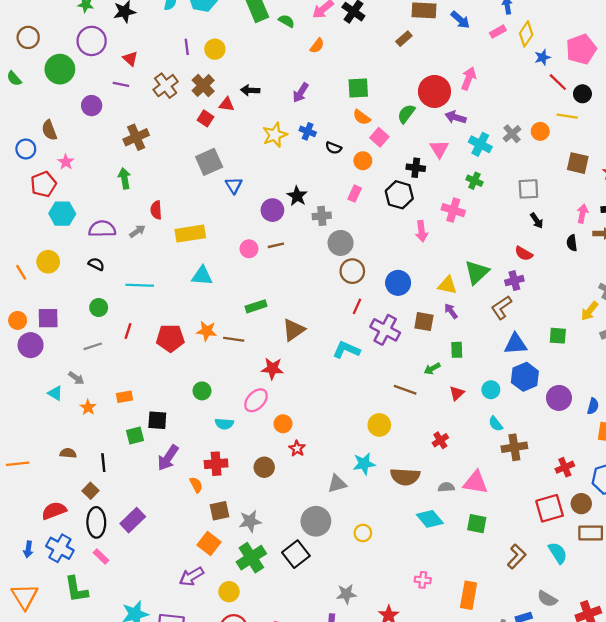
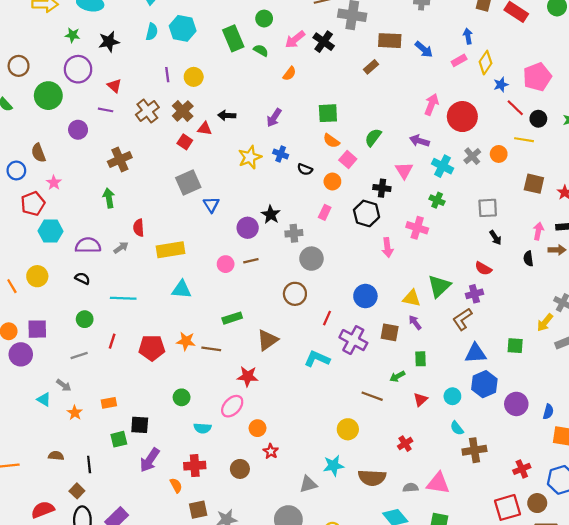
red circle: (434, 91) -> (462, 117), moved
brown circle: (352, 271) -> (295, 294), moved

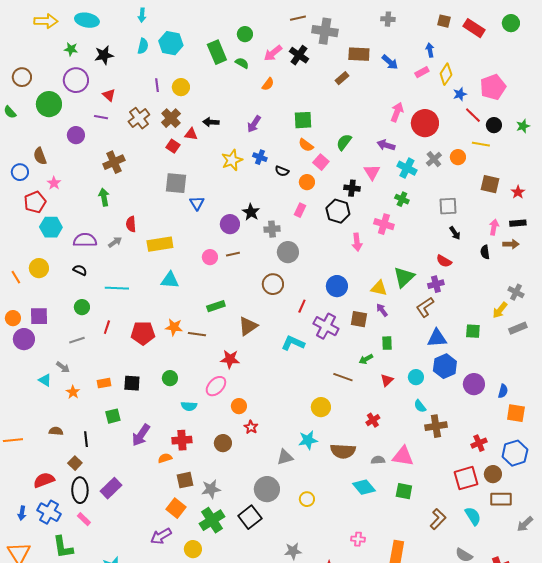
gray square: (188, 183) -> (176, 183), turned 30
black square: (140, 425) -> (132, 383), moved
orange semicircle: (176, 485) -> (165, 458), turned -80

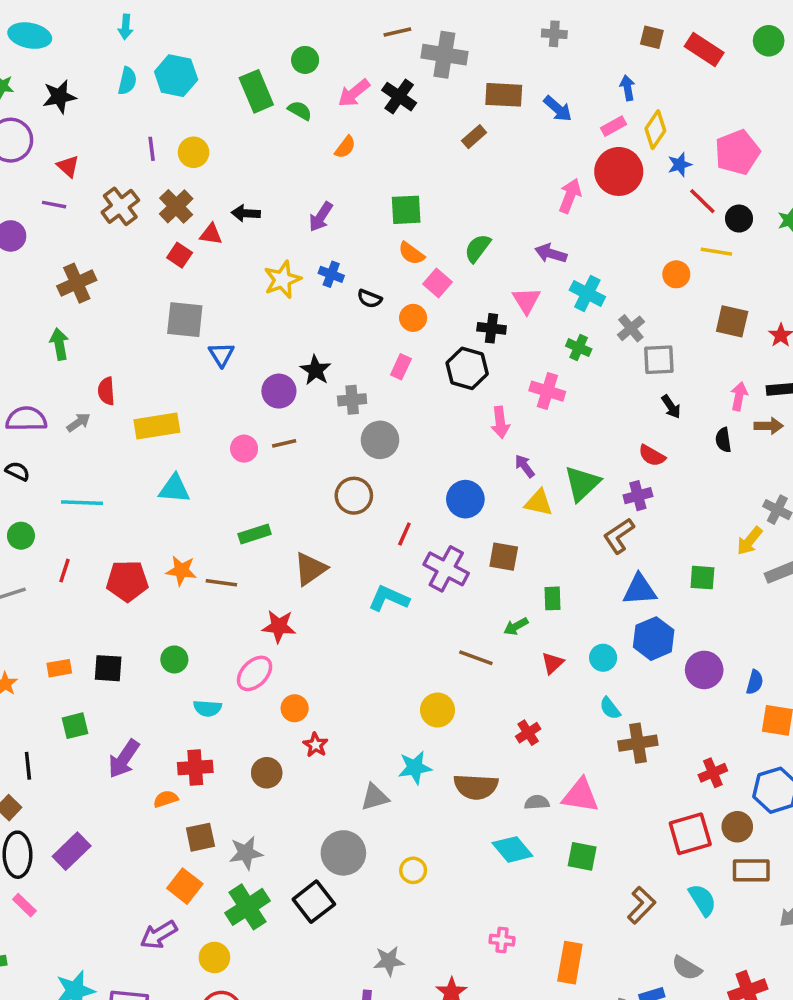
red circle: (425, 123) -> (619, 171), moved
gray cross: (434, 159) -> (631, 328), moved
purple arrow: (382, 310) -> (525, 466), moved

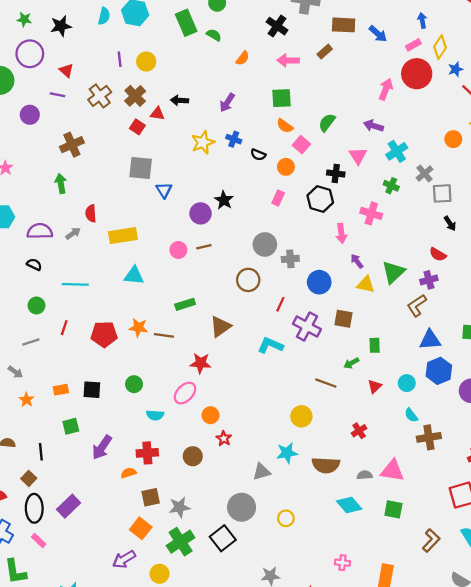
pink arrow: (354, 93) -> (288, 60), moved, turned 40
cyan cross: (587, 293) -> (397, 151), turned 30
gray cross: (352, 400) -> (290, 259), moved

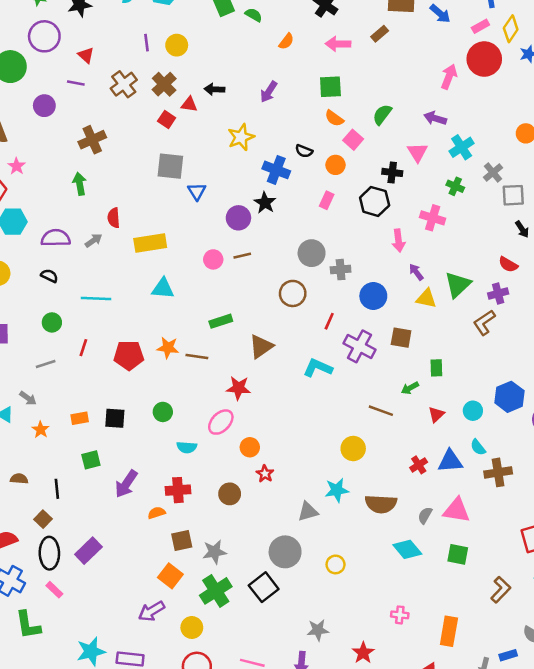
blue cross: (234, 139) -> (276, 170), moved, size x1.5
blue triangle: (430, 340) -> (450, 461), moved
gray semicircle: (365, 475) -> (425, 515), turned -56

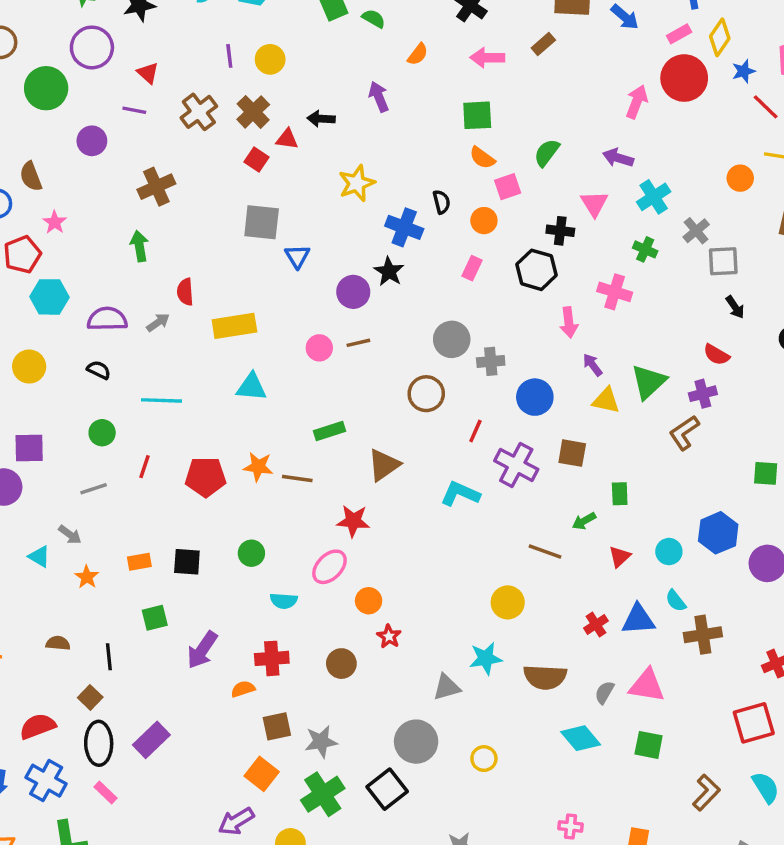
purple arrow: (269, 92) -> (379, 97), moved, turned 125
pink square: (353, 140) -> (508, 187), turned 30
black semicircle: (304, 151) -> (442, 202), turned -126

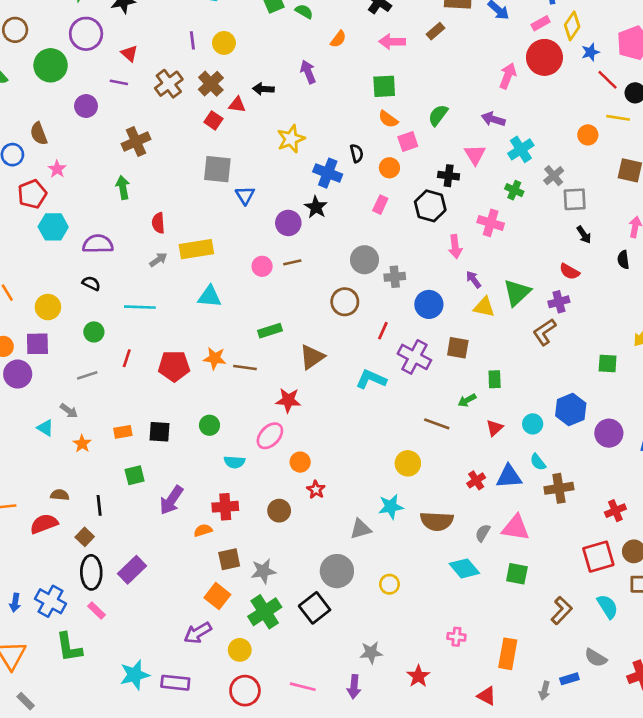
gray arrow: (158, 322) -> (158, 260), moved
yellow circle: (29, 367) -> (48, 307), moved
red semicircle: (38, 726) -> (44, 524), moved

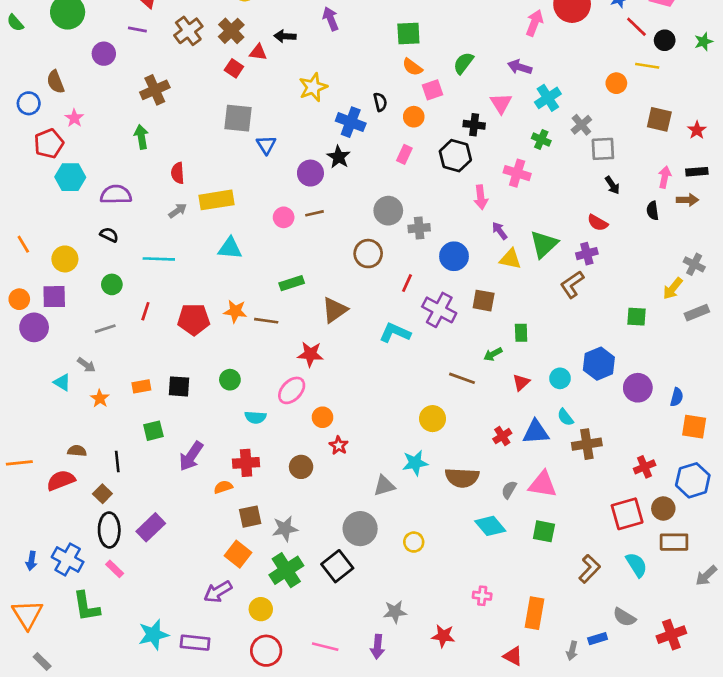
red star: (418, 676) -> (443, 636), turned -30

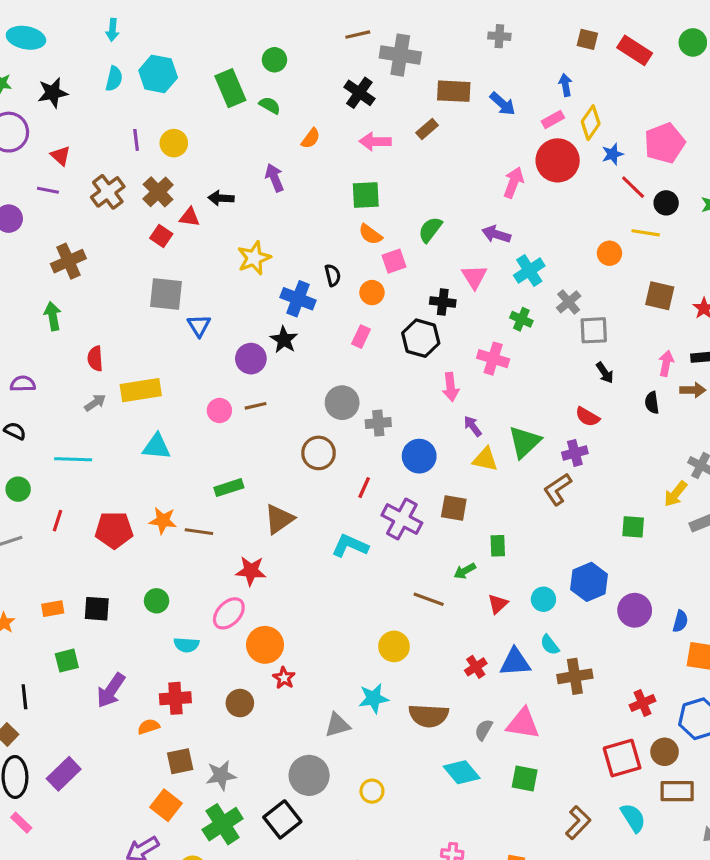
purple semicircle: (116, 195) -> (23, 384), size x0.7
orange circle: (323, 417) -> (265, 645), size x1.5

